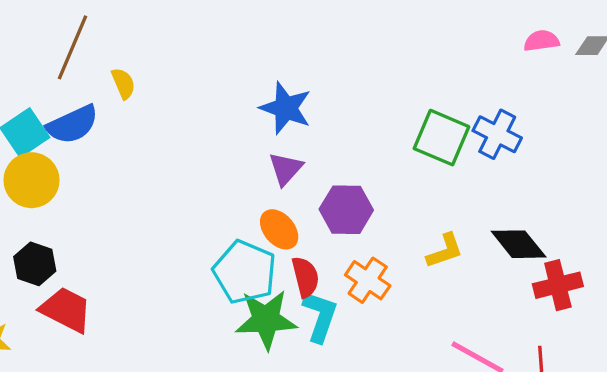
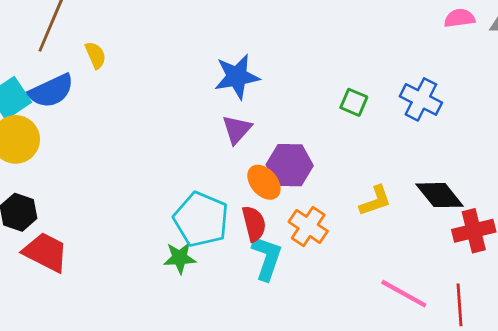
blue star: (286, 108) -> (237, 77), turned -30
green square: (441, 138) -> (354, 102), moved, size x0.6
orange ellipse: (279, 229) -> (264, 182), moved
green star: (266, 320) -> (180, 258), moved, size x0.6

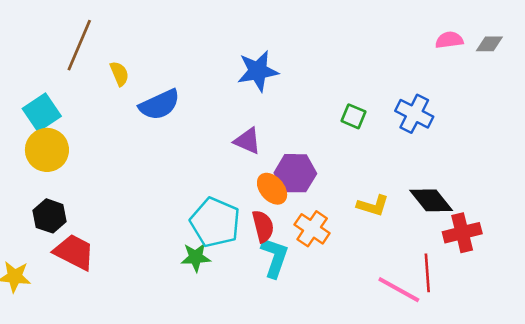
blue star: (237, 77) -> (258, 71), moved
blue semicircle: (51, 91) -> (159, 105), moved
purple triangle: (237, 129) -> (247, 141), turned -48
yellow L-shape: (375, 201) -> (373, 206), turned 36
red line: (459, 305) -> (427, 273), moved

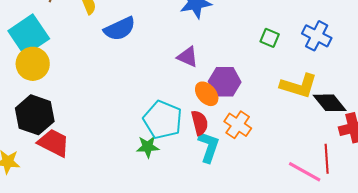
cyan square: (42, 112) -> (29, 35), size x1.4
yellow L-shape: (373, 206) -> (299, 86), moved, size x1.5
black hexagon: (50, 216) -> (35, 115), size x1.5

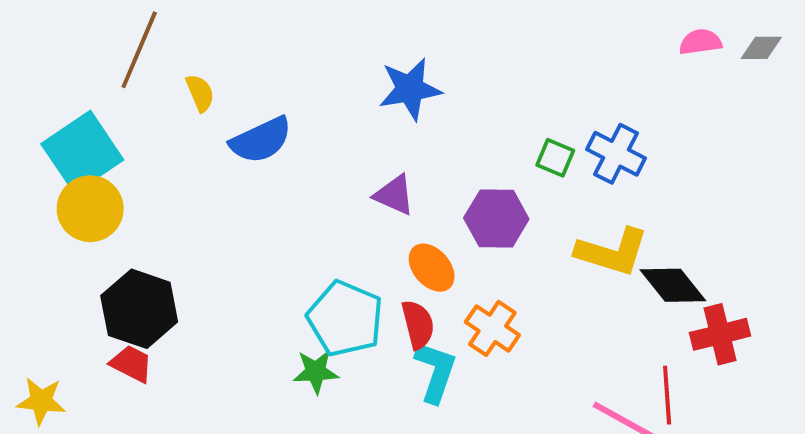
blue cross: (317, 36) -> (616, 154), moved
purple hexagon: (225, 82) -> (496, 219), moved
black hexagon: (35, 115) -> (139, 309), moved
red trapezoid: (54, 143) -> (131, 364), size x0.7

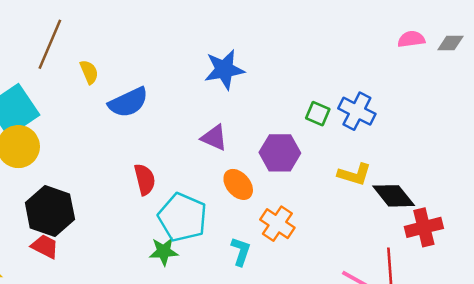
yellow L-shape: (612, 252) -> (354, 174), size x0.7
red semicircle: (418, 324) -> (145, 179), moved
cyan L-shape: (436, 372) -> (241, 251), size x0.7

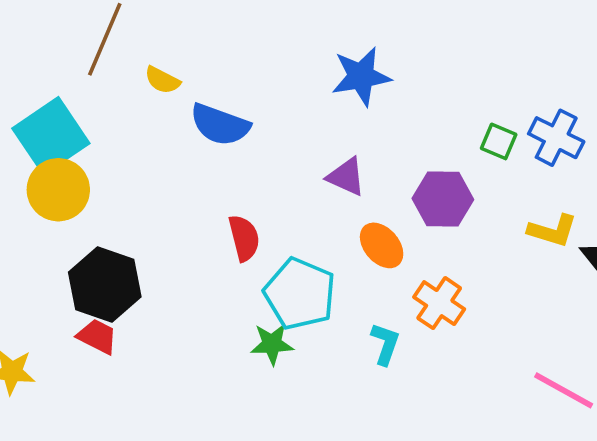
yellow semicircle: (89, 72) -> (162, 80), turned 140
blue semicircle: (128, 102) -> (220, 125), turned 45

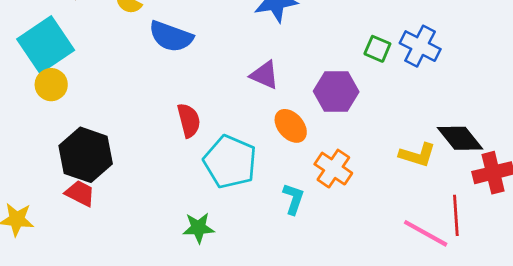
yellow circle: (58, 190) -> (51, 85), size x0.7
yellow L-shape: (552, 231) -> (417, 155), moved
green star: (272, 344) -> (198, 228), moved

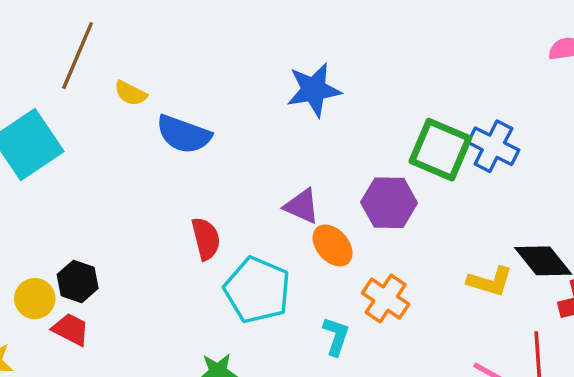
green square: (377, 49) -> (440, 150), size x1.8
purple triangle: (265, 75) -> (302, 206), moved
yellow circle: (51, 85) -> (35, 299), moved
black hexagon: (86, 155) -> (78, 281), size x0.6

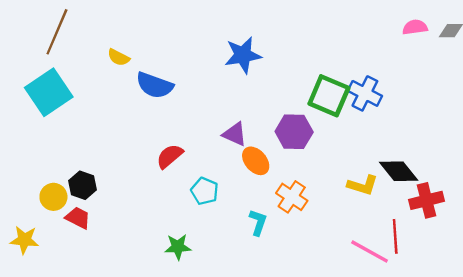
brown line: (78, 56) -> (57, 32), moved
red semicircle: (206, 239) -> (170, 156), turned -116
cyan pentagon: (257, 290) -> (205, 191), size x0.6

